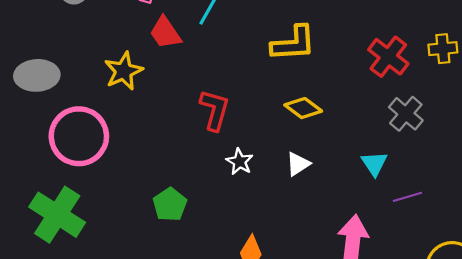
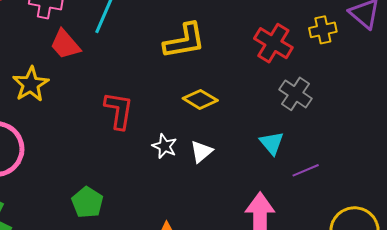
white star: (240, 162) -> (164, 146), moved

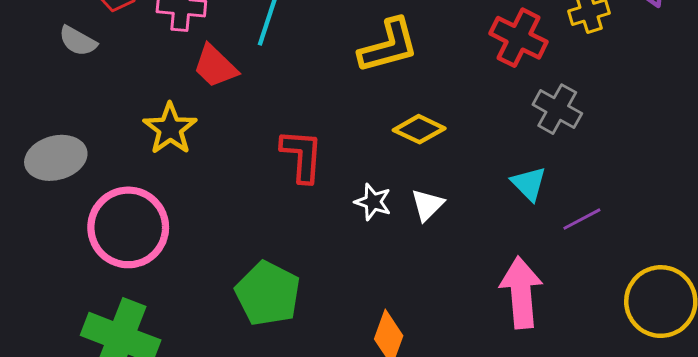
green pentagon: (87, 202) -> (268, 294), size x1.4

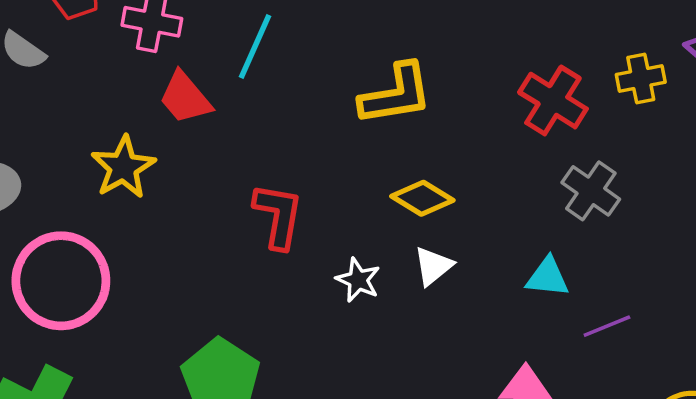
cyan triangle: (529, 184) -> (548, 277), turned -45
white triangle: (427, 205) -> (433, 266), moved

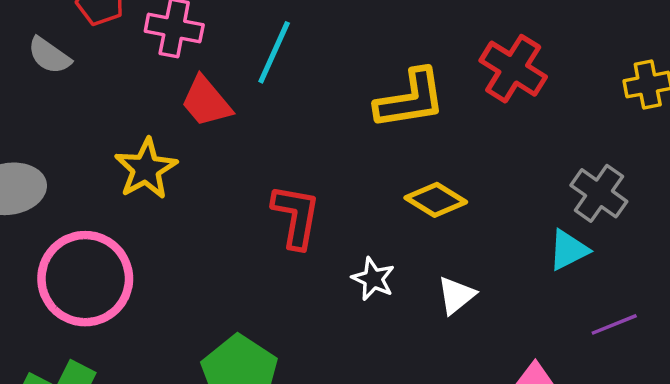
red cross: (553, 101) -> (513, 69), moved
white triangle: (433, 266) -> (456, 295), moved
cyan triangle: (548, 277) -> (568, 250), moved, turned -33

